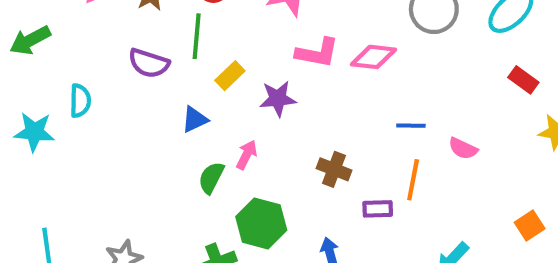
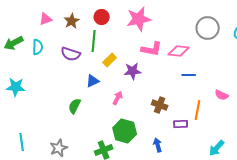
cyan semicircle: (80, 101) -> (38, 47), moved
blue line: (411, 126) -> (189, 75), moved
green semicircle: (211, 178) -> (75, 106), moved

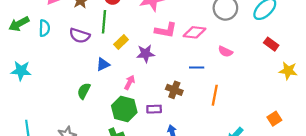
blue line: (189, 75) -> (197, 67), moved
pink semicircle: (222, 95) -> (225, 52), moved
purple rectangle: (181, 124) -> (154, 109), moved
green hexagon: (125, 131) -> (124, 109), moved

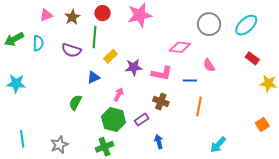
pink L-shape: (166, 30) -> (162, 73), moved
pink semicircle: (225, 52) -> (209, 65), turned 32
blue line: (197, 67) -> (190, 80), moved
purple rectangle: (154, 109) -> (142, 120), turned -32
orange square: (274, 119) -> (262, 125), moved

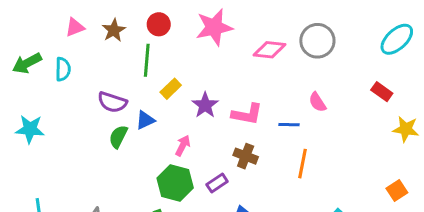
cyan ellipse: (246, 25) -> (397, 39), moved
pink diamond: (180, 47) -> (270, 50), moved
purple semicircle: (71, 50) -> (112, 102), moved
purple star: (134, 67) -> (205, 105), turned -30
green semicircle: (75, 102) -> (118, 137), moved

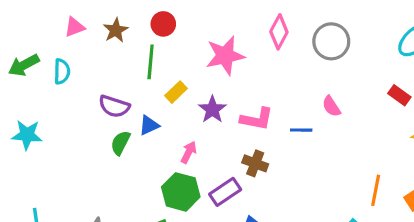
pink star: (214, 27) -> (225, 56), moved
pink diamond: (270, 50) -> (279, 32), moved, turned -68
orange line: (302, 164) -> (376, 190), moved
purple rectangle: (217, 183) -> (225, 192), size x1.4

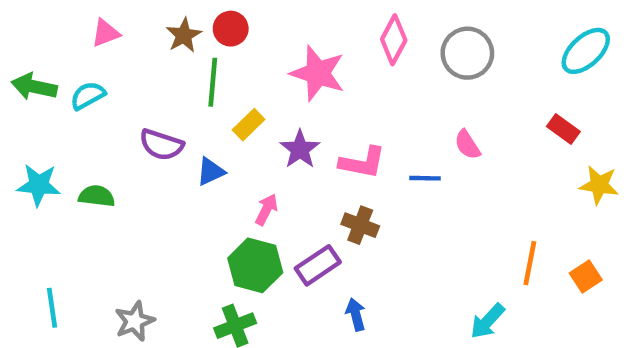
brown star: (116, 30) -> (184, 35), moved
pink star: (225, 56) -> (318, 73), turned 30
green arrow: (24, 65) -> (34, 87), turned 40
cyan semicircle: (62, 71) -> (88, 96), turned -120
green semicircle: (120, 143) -> (97, 196), moved, turned 70

